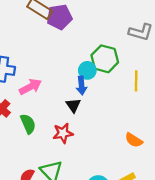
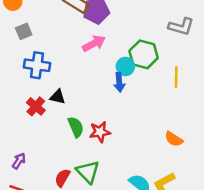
pink arrow: (30, 87) -> (94, 43), moved
black triangle: (73, 105) -> (58, 97), moved, turned -42
green semicircle: (28, 124) -> (76, 127), moved

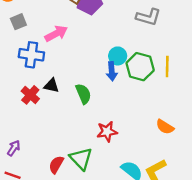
gray L-shape: (181, 27) -> (148, 17), moved
pink arrow: (94, 43) -> (56, 34), moved
green hexagon: (144, 54) -> (140, 67), moved
green semicircle: (76, 127) -> (83, 94), moved
red star: (100, 132) -> (107, 132), moved

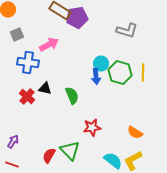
orange semicircle: (165, 127) -> (135, 132), moved

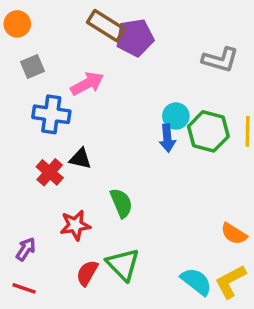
green semicircle: (72, 96) -> (121, 203), moved
red star: (92, 128) -> (75, 225), moved

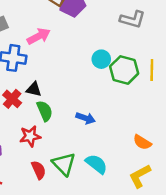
blue arrow: (167, 138) -> (86, 118), moved, turned -66
green semicircle: (121, 203) -> (45, 111), moved
red semicircle: (87, 273) -> (39, 170), turned 126
cyan semicircle: (196, 281) -> (96, 164), moved

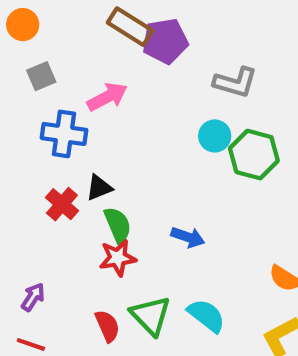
gray L-shape: (133, 19) -> (235, 82), moved
black triangle: (34, 89) -> (99, 188), turned -35
red star: (30, 136) -> (118, 258), moved

